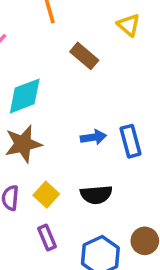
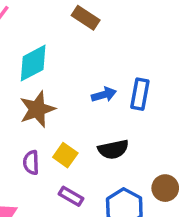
blue rectangle: (130, 141) -> (140, 94), turned 32
purple rectangle: (47, 238) -> (71, 196), turned -30

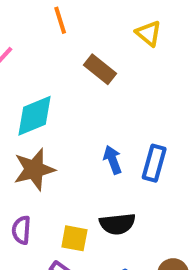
blue arrow: (104, 95) -> (113, 160), turned -100
yellow square: (65, 155) -> (74, 238), moved, turned -30

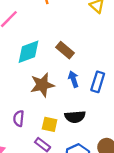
brown rectangle: (100, 69) -> (65, 50), moved
brown star: (34, 169) -> (42, 85), moved

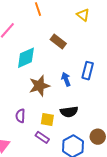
brown rectangle: (65, 50) -> (58, 42), moved
blue rectangle: (98, 82) -> (88, 71), moved

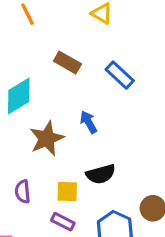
blue rectangle: (88, 71) -> (120, 75), moved, turned -54

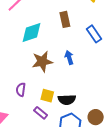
brown rectangle: (67, 62) -> (65, 19), turned 35
black semicircle: (101, 174) -> (67, 100), moved

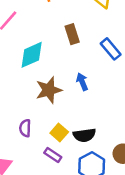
yellow square: (47, 96) -> (59, 132), turned 32

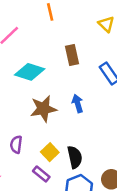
cyan diamond: (32, 55) -> (30, 72), turned 36
black semicircle: (84, 135) -> (75, 157), turned -100

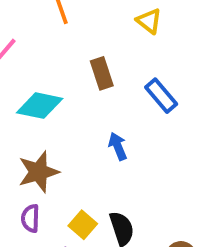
brown star: (43, 109) -> (38, 172), moved

